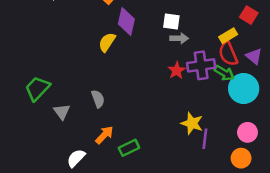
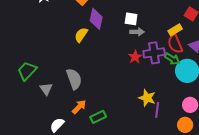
gray semicircle: (98, 99) -> (74, 79), size x1.5

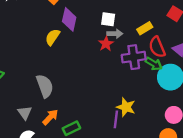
yellow rectangle: (175, 30) -> (145, 28), moved
red star: (135, 57) -> (106, 44), moved
gray triangle: (46, 89) -> (25, 113), moved
purple line: (157, 110) -> (116, 119), moved

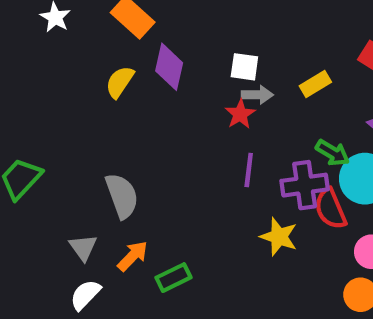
yellow semicircle: (53, 37) -> (120, 82), moved
red semicircle: (157, 47) -> (330, 209), moved
purple cross: (134, 57) -> (305, 185), moved
purple line: (116, 119) -> (249, 170), moved

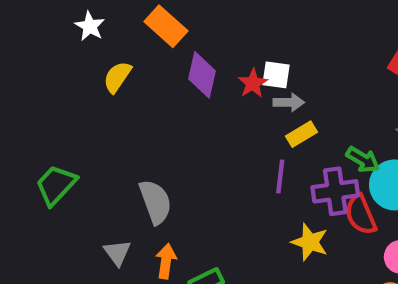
yellow semicircle: (120, 82) -> (117, 77), moved
yellow rectangle: (315, 84) -> (301, 134), moved
red star: (240, 114) -> (253, 83), moved
orange arrow: (133, 256) -> (166, 261), turned -36

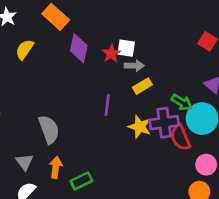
purple line: (280, 176) -> (107, 105), moved
yellow star: (310, 242) -> (140, 127), moved

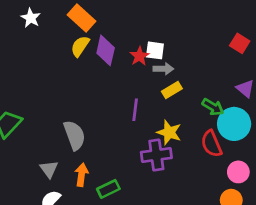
yellow semicircle: (25, 49) -> (80, 46), moved
purple cross: (164, 123) -> (156, 155), moved

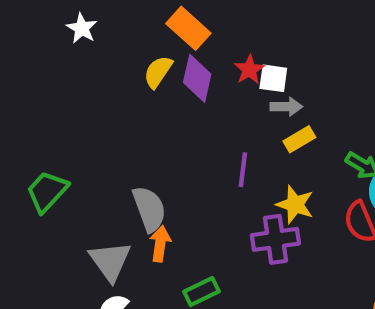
orange rectangle: (81, 18) -> (188, 28), moved
red star: (139, 56) -> (249, 70), moved
gray triangle: (49, 169) -> (110, 261), size x1.5
orange arrow: (81, 175) -> (160, 244), moved

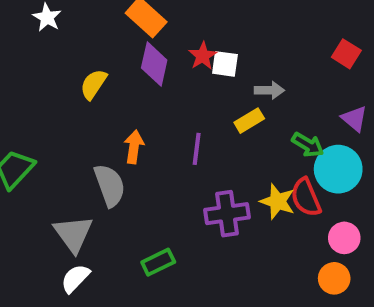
yellow semicircle: (158, 72) -> (93, 84), moved
gray arrow: (286, 107) -> (269, 90), moved
yellow star: (295, 205) -> (278, 201), moved
orange arrow: (160, 244) -> (134, 147), moved

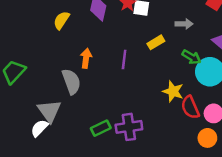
gray arrow: (269, 90) -> (184, 24), moved
red semicircle: (306, 197) -> (190, 107), moved
purple cross: (227, 214) -> (129, 127), moved
white semicircle: (75, 278) -> (39, 128), moved

